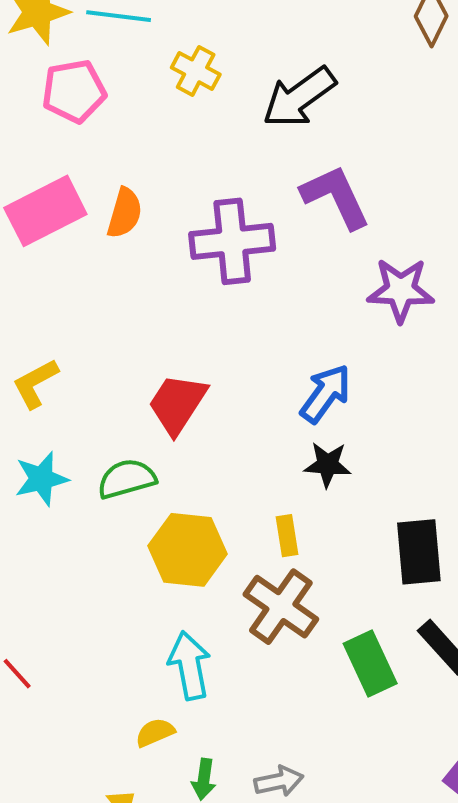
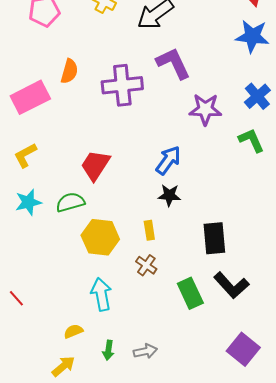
pink rectangle: (45, 211) -> (30, 97), moved
brown cross: (281, 607) -> (146, 265), size x0.6
yellow semicircle: (155, 732) -> (73, 331), moved

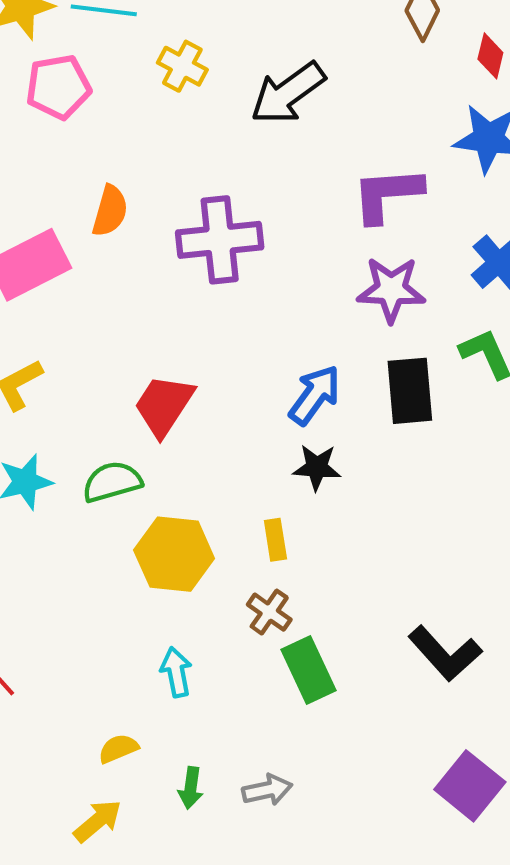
purple L-shape: (173, 63) -> (387, 194), moved, turned -69
black rectangle: (214, 238) -> (410, 391), moved
green rectangle: (190, 293) -> (309, 670), moved
cyan arrow: (101, 294) -> (176, 672), size x0.7

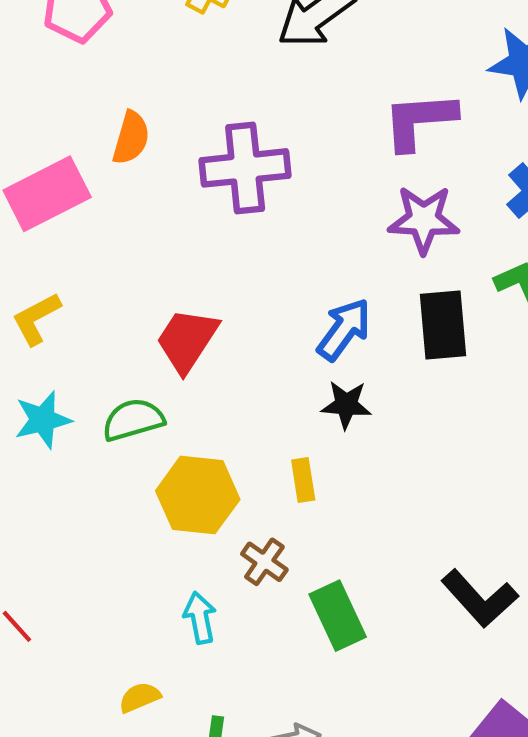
brown cross: (269, 612) -> (264, 562), moved

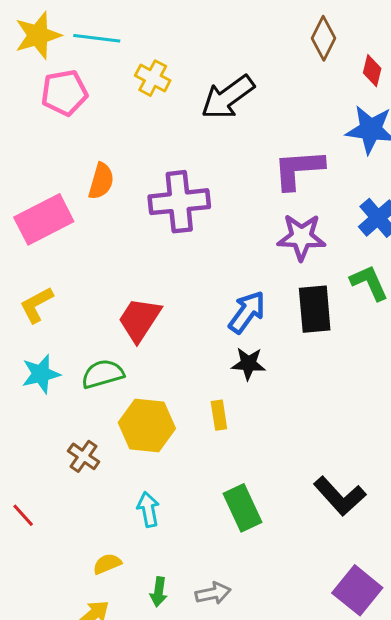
brown cross: (264, 562) -> (84, 456), moved

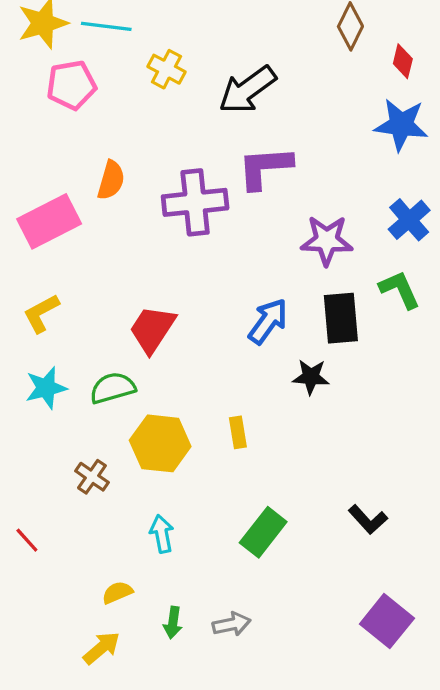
purple L-shape: (298, 169) -> (265, 167), moved
black star: (248, 364) -> (311, 377), moved
black L-shape: (340, 496) -> (368, 520), size x0.7
green rectangle: (243, 508) -> (263, 532), turned 63

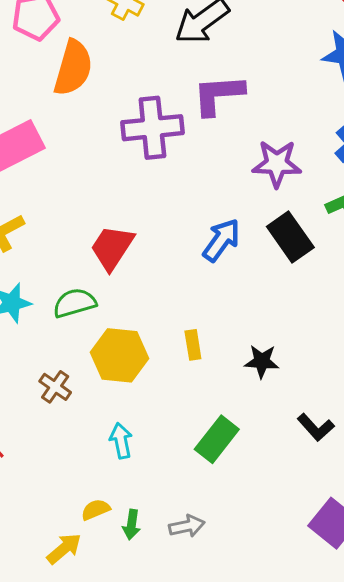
orange semicircle: (111, 180) -> (73, 68), moved, size x1.5
black rectangle: (341, 318) -> (290, 237), turned -30
black star: (311, 377) -> (262, 361), moved
yellow semicircle: (117, 592) -> (96, 510), moved

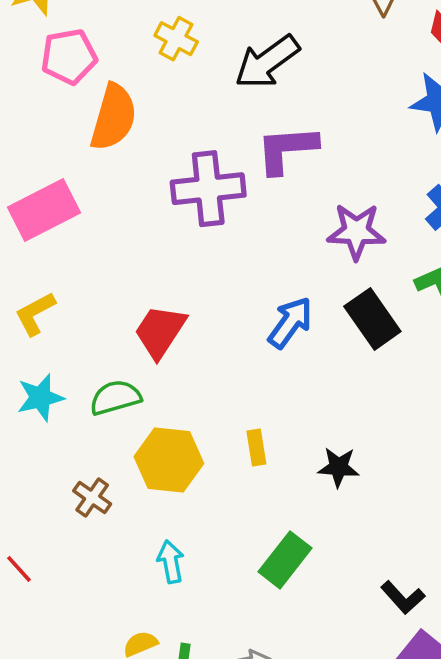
black L-shape: (316, 427) -> (403, 597), moved

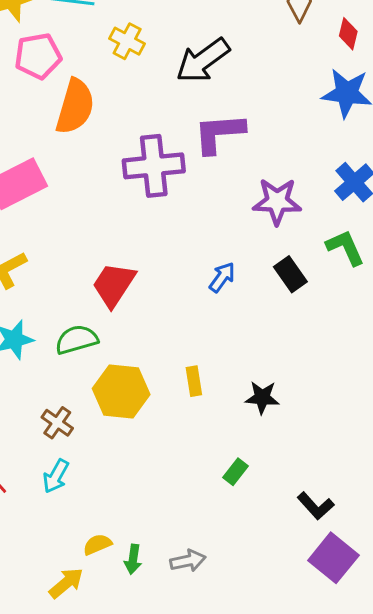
black rectangle: (372, 319) -> (290, 274), size x0.7
blue arrow: (290, 323) -> (222, 277), size x0.7
green rectangle: (285, 560) -> (235, 472), moved, size x0.6
cyan arrow: (171, 562) -> (56, 476), moved, turned -140

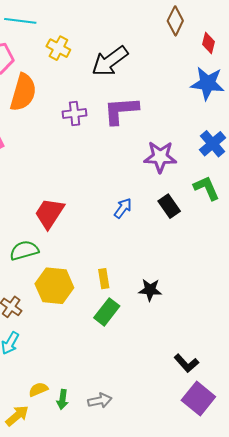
purple cross: (154, 166) -> (75, 114), moved, size x0.6
green rectangle: (235, 472) -> (107, 312), moved, size x1.5

